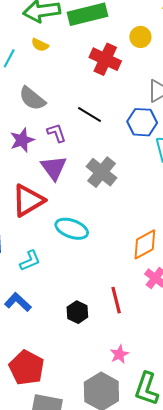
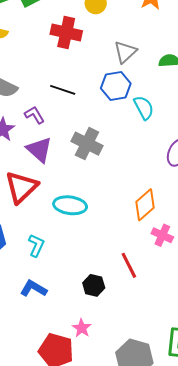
cyan L-shape: (30, 261) -> (36, 245), turned -30
pink star: (119, 354) -> (82, 328), moved

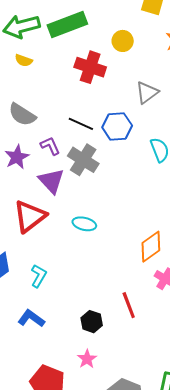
blue hexagon: (116, 86) -> (117, 127), moved
gray cross: (87, 144) -> (83, 160), moved
cyan ellipse: (70, 205) -> (84, 224), moved, size x0.7
pink star: (82, 328) -> (87, 359), moved

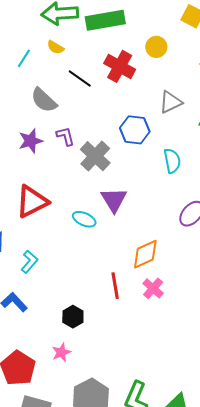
black line: (81, 124) -> (80, 79), moved
purple triangle: (51, 181) -> (114, 200), moved
red line: (129, 305) -> (115, 286), moved

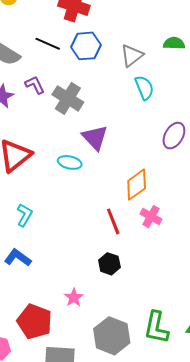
black line: (80, 79) -> (48, 44), moved
gray triangle: (171, 102) -> (132, 56), moved
blue hexagon: (135, 130) -> (86, 46), moved
black hexagon: (73, 317) -> (109, 264), moved

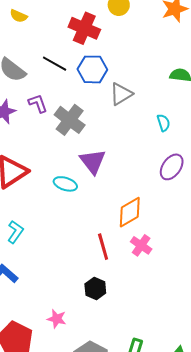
gray triangle: (132, 56) -> (121, 94), moved
cyan semicircle: (144, 88) -> (163, 123), moved, size x0.7
pink star: (74, 298) -> (57, 319), turned -30

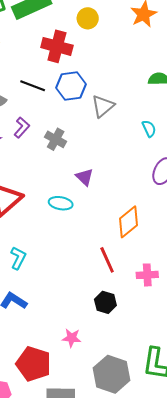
purple L-shape: (38, 103) -> (22, 127), turned 70
gray cross: (70, 120) -> (56, 139), size x0.7
purple triangle: (93, 161) -> (85, 177), size x0.7
pink cross: (141, 245) -> (147, 275), moved, turned -30

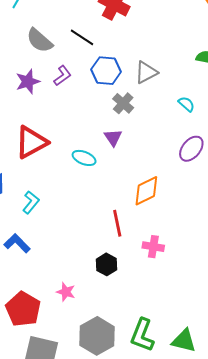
blue hexagon: (71, 86) -> (106, 71), moved
cyan semicircle: (149, 129) -> (186, 104), turned -36
gray cross: (56, 139) -> (123, 103), moved

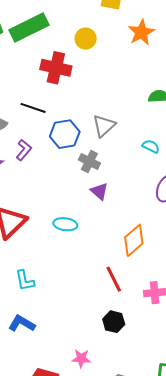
purple triangle: (113, 138) -> (99, 191), moved
cyan L-shape: (31, 202) -> (25, 281), turned 145

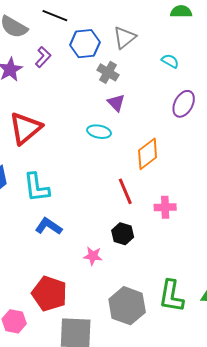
cyan ellipse: (65, 224) -> (99, 132), moved
cyan L-shape: (25, 281) -> (36, 187), size x1.4
blue L-shape: (22, 324) -> (49, 226), moved
pink star: (81, 358) -> (93, 256), moved

